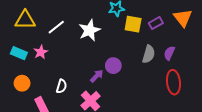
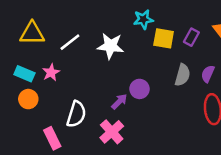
purple rectangle: (156, 23) -> (191, 37), turned -32
white star: (89, 30) -> (110, 46), turned 30
orange circle: (22, 83) -> (28, 99), moved
white semicircle: (61, 86) -> (76, 114), size x1.5

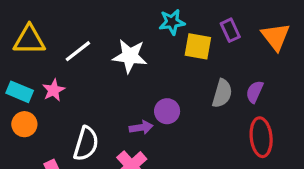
purple rectangle: (191, 37) -> (230, 30), moved, turned -54
purple arrow: (119, 102) -> (141, 127), turned 36

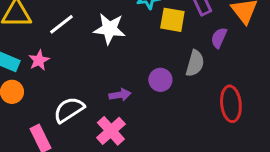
purple semicircle: (255, 92) -> (219, 38), moved
purple circle: (167, 111) -> (160, 80), moved
white semicircle: (86, 144) -> (69, 110), turned -140

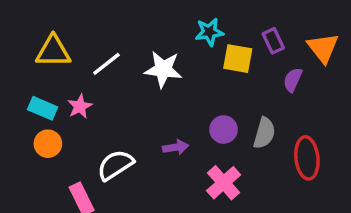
gray semicircle: (195, 63) -> (264, 133), moved
pink cross: (111, 131) -> (224, 183), moved

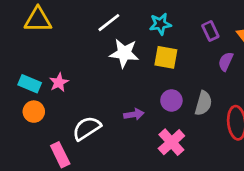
yellow triangle: (53, 51) -> (38, 20), moved
yellow square: (238, 59) -> (166, 57), moved
white line: (106, 64) -> (109, 23), moved

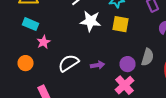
cyan rectangle: (30, 84) -> (30, 24), moved
purple circle: (171, 100) -> (128, 64), moved
white semicircle: (87, 128) -> (68, 63), moved

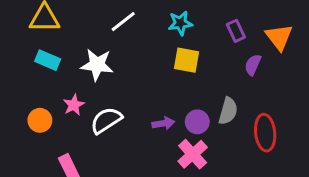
white star: (90, 21) -> (97, 65), moved
pink star: (44, 42) -> (74, 105), moved
purple arrow: (98, 65) -> (163, 123), moved

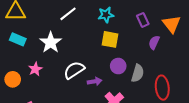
white star: (97, 65) -> (51, 42), turned 30
white semicircle: (106, 120) -> (74, 70), moved
purple circle: (197, 122) -> (118, 66), moved

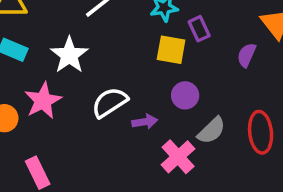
purple rectangle: (143, 20) -> (199, 29), moved
pink star: (35, 69) -> (43, 101), size x1.5
gray semicircle: (138, 73) -> (211, 130), moved, turned 30

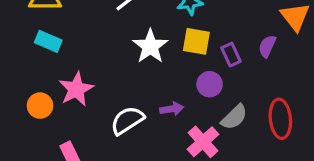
purple rectangle: (199, 29) -> (231, 55), moved
white star: (69, 55) -> (150, 46), moved
white semicircle: (110, 102) -> (127, 120), moved

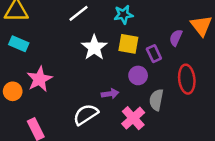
purple semicircle: (267, 46) -> (176, 38), moved
gray semicircle: (234, 117) -> (156, 100), turned 145
red ellipse: (280, 119) -> (187, 79), moved
white semicircle: (127, 120) -> (86, 114), moved

